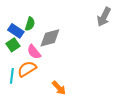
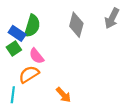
green semicircle: (30, 24) -> (32, 26), size x1.5
gray diamond: (50, 38) -> (76, 25), moved, turned -60
cyan line: (12, 76) -> (13, 95), moved

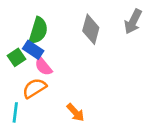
blue rectangle: (17, 33) -> (33, 50), moved

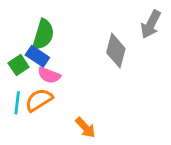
gray diamond: (91, 29) -> (116, 51), moved
pink semicircle: (43, 66) -> (49, 75), turned -30
cyan line: (15, 112) -> (17, 103), moved

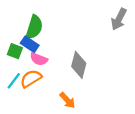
gray diamond: (116, 51) -> (79, 65), moved
green square: (19, 65) -> (15, 51), turned -35
cyan line: (17, 103) -> (14, 81), turned 30

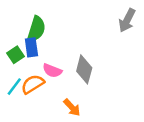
blue rectangle: (30, 44) -> (31, 47), turned 48
green square: (15, 51) -> (15, 55), turned 35
pink semicircle: (39, 59) -> (52, 71), moved

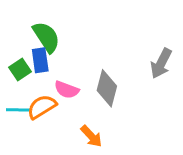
gray arrow: (127, 20) -> (161, 63), moved
green semicircle: (36, 29) -> (46, 37), turned -50
cyan line: (14, 87) -> (18, 110), turned 54

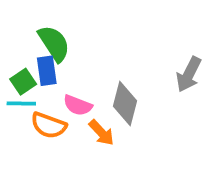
orange semicircle: (42, 107) -> (49, 125), turned -128
cyan line: (18, 110) -> (21, 104), moved
orange arrow: (91, 136) -> (101, 133), moved

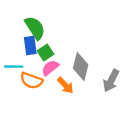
gray arrow: (189, 74) -> (111, 81), moved
green square: (23, 82) -> (45, 52), moved
pink semicircle: (78, 105) -> (50, 68), turned 120

